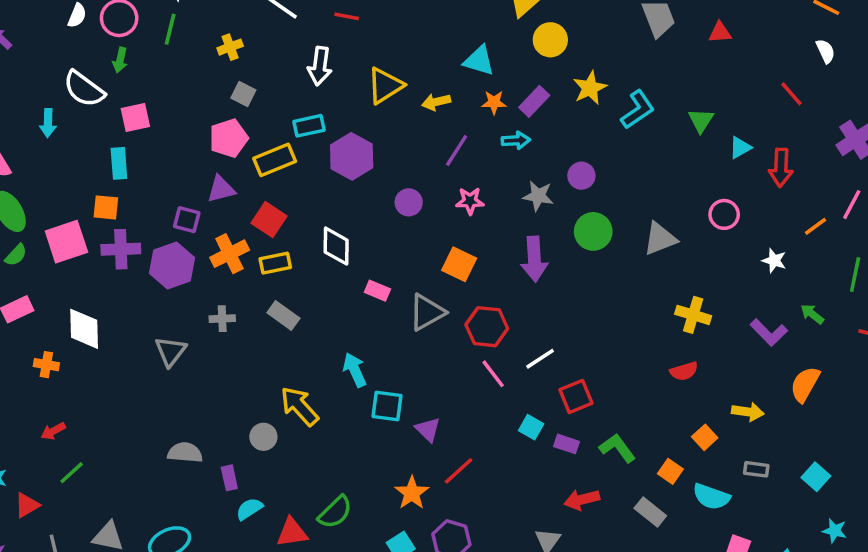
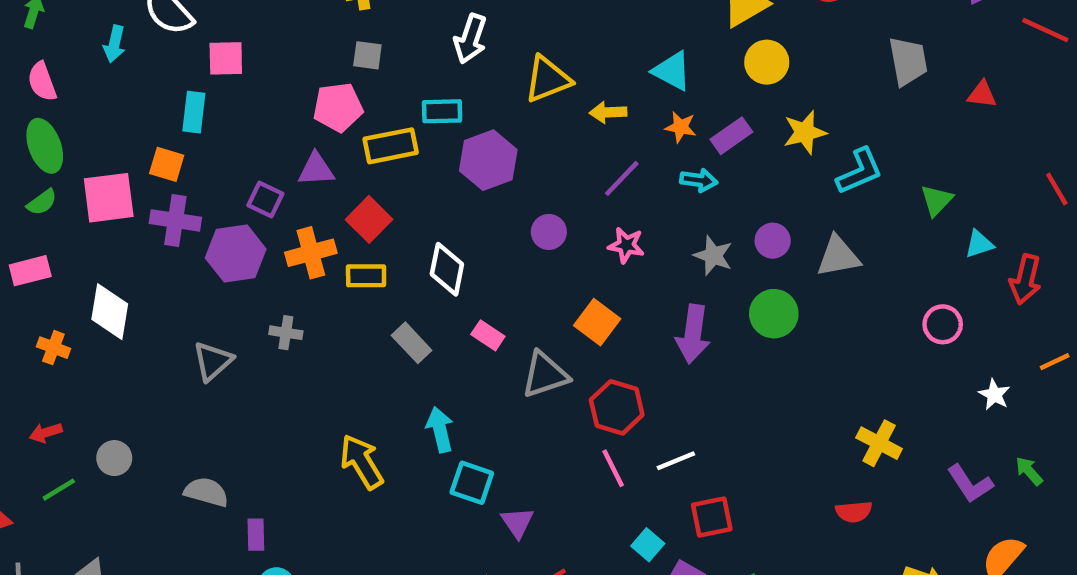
gray square: (243, 94) -> (367, 55), turned -30
gray triangle: (660, 239) -> (838, 256), moved
gray rectangle: (283, 316) -> (412, 343), moved
gray circle: (263, 437) -> (114, 458), moved

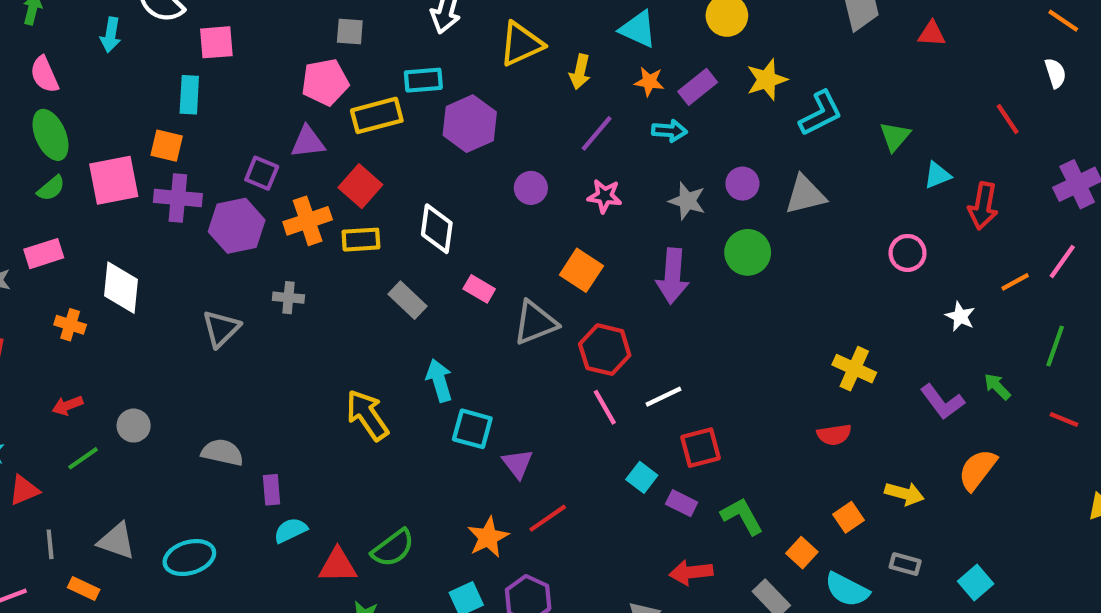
yellow arrow: (608, 112) -> (580, 72), turned -72

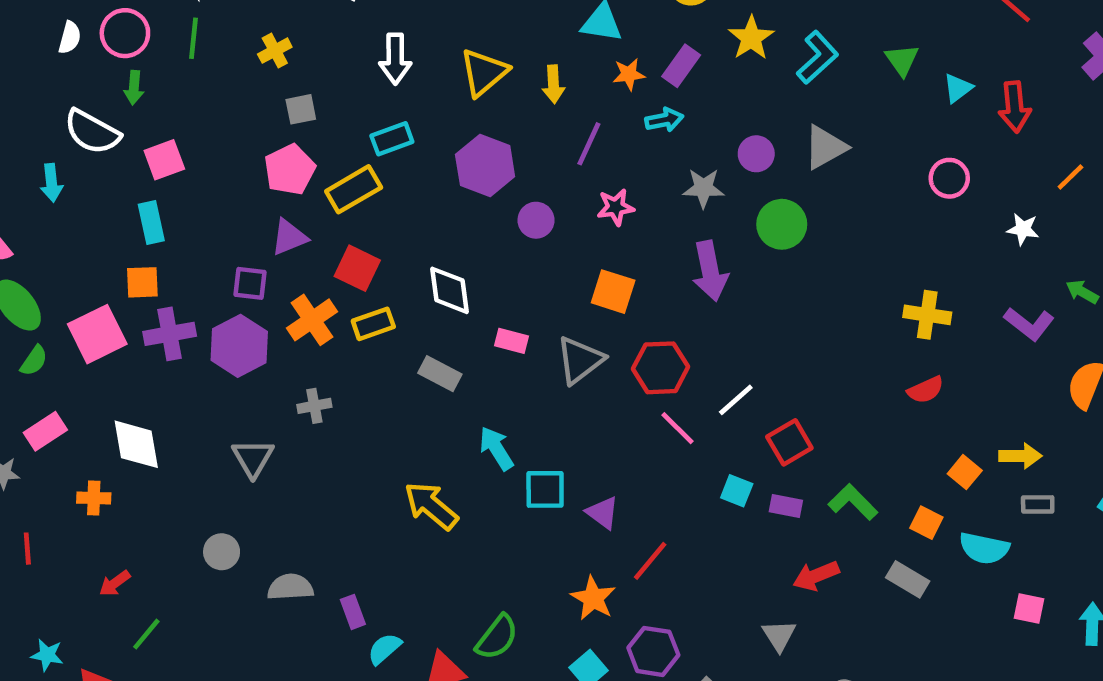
purple hexagon: (470, 124) -> (485, 166), moved
gray circle: (134, 426) -> (222, 552), moved
yellow arrow: (904, 494) -> (1020, 456), moved

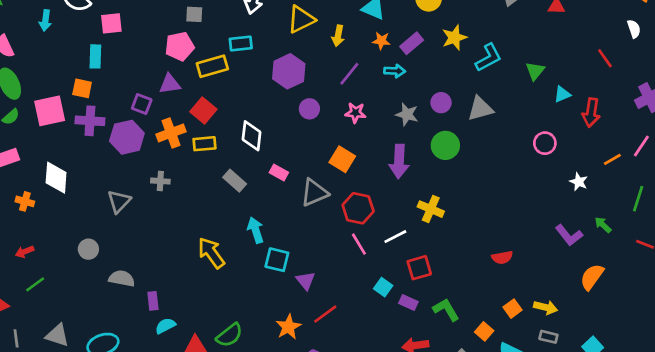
yellow cross: (927, 315) -> (431, 209), moved

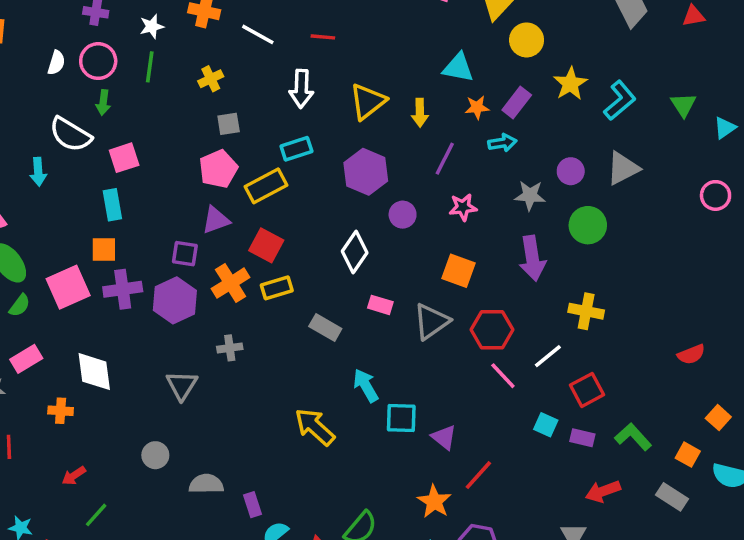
white diamond: (252, 136) -> (355, 252), moved, turned 40

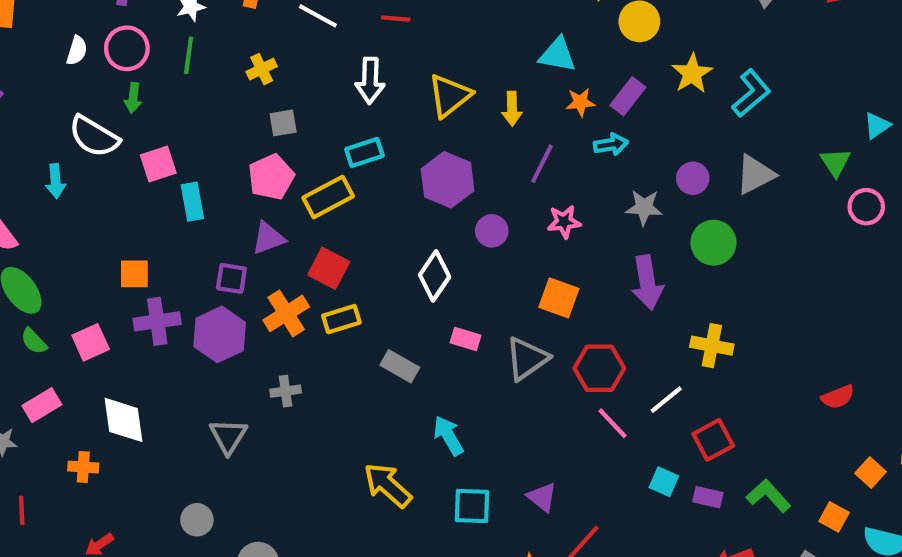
green triangle: (683, 105) -> (835, 162), moved
cyan rectangle: (112, 205) -> (192, 202), moved
pink square: (68, 287) -> (91, 342), moved, size x0.7
green semicircle: (20, 305) -> (34, 341), turned 100
cyan square: (401, 418) -> (472, 506), moved

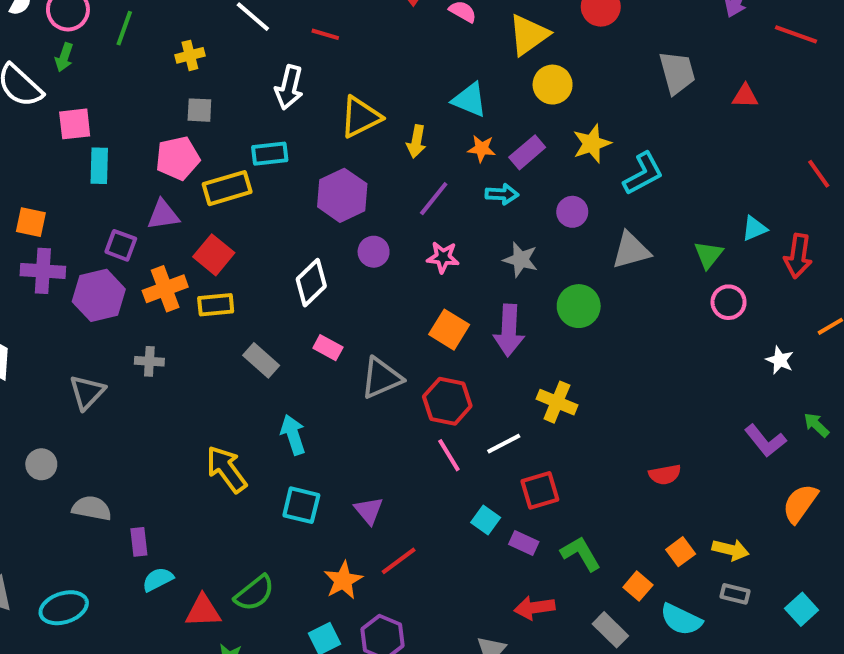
purple circle: (693, 178) -> (572, 212), moved
orange square: (559, 298) -> (449, 330), moved

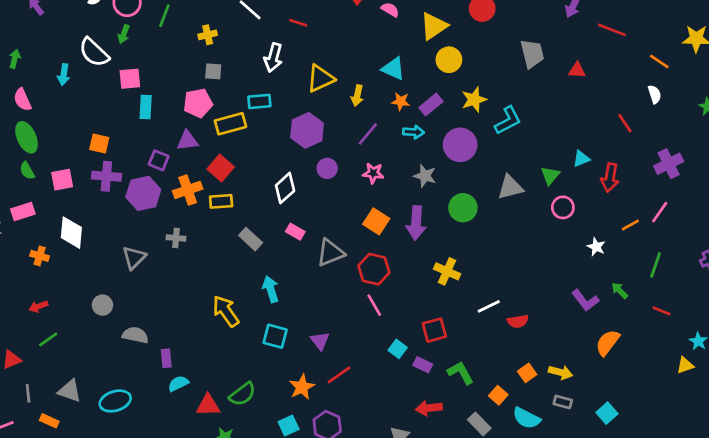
purple circle: (572, 212) -> (460, 145), size x1.6
gray triangle: (631, 250) -> (510, 187), moved
white line: (504, 444) -> (489, 306), moved

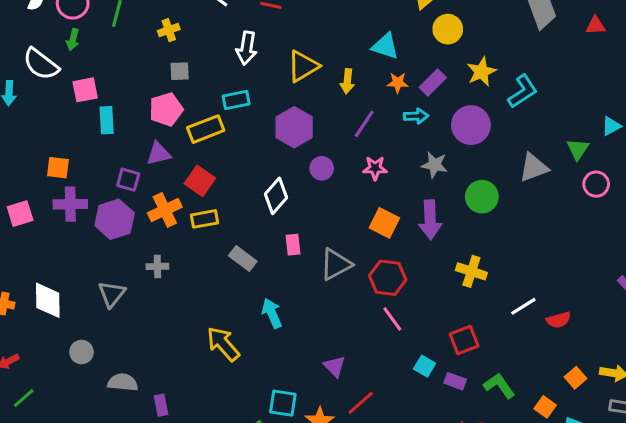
pink rectangle: (295, 232) -> (293, 245), turned 60
white diamond: (71, 233) -> (48, 300), moved
cyan square: (275, 336) -> (283, 403), moved

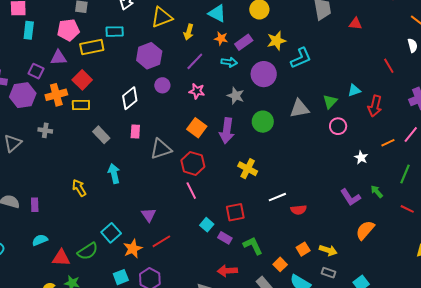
yellow arrow: (223, 344) -> (79, 188), size x0.7
cyan square: (283, 403) -> (111, 233), turned 30
purple rectangle: (161, 405) -> (35, 205), moved

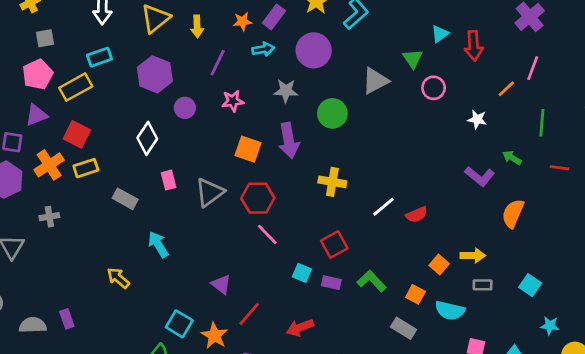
red arrow: (227, 271) -> (300, 328), moved

